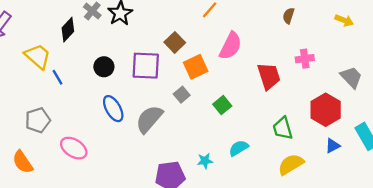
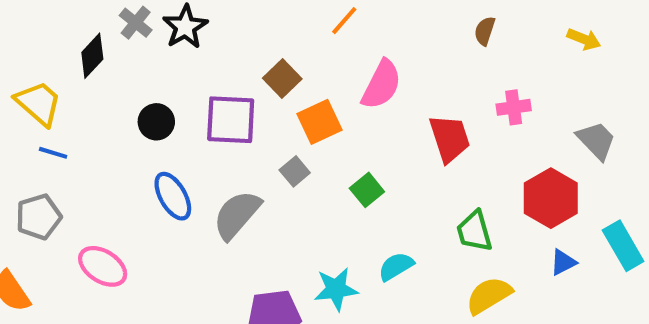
blue line: (57, 77) -> (53, 153), moved, turned -42
cyan star: (205, 161) -> (336, 289), size x1.5

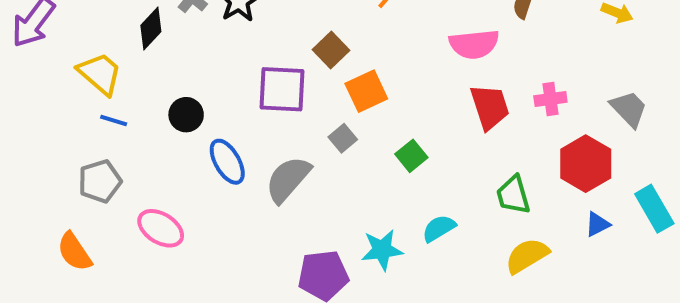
pink semicircle: (381, 85) -> (474, 44), moved, turned 57
pink cross: (514, 107) -> (550, 99), moved
black circle: (156, 122) -> (186, 115), moved

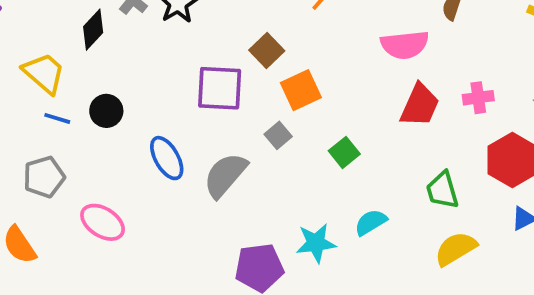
red trapezoid: (490, 107) -> (420, 105), turned 42
black circle: (186, 115) -> (106, 111), moved

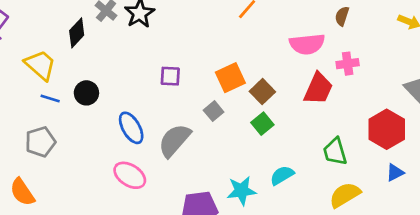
brown square: (267, 50) -> (262, 92), moved
purple square: (220, 88) -> (170, 76), size x0.6
pink cross: (478, 98) -> (348, 64), moved
pink ellipse: (103, 222) -> (130, 175), moved

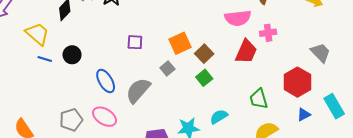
gray pentagon: (40, 142) -> (71, 120), moved

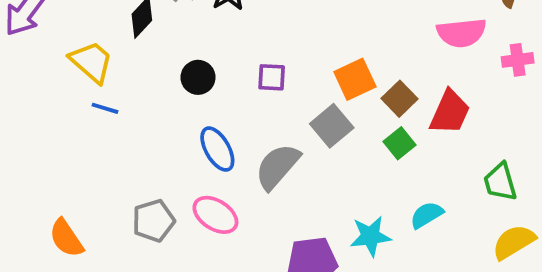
red trapezoid: (246, 52) -> (450, 112), moved
black circle: (72, 55) -> (198, 77), moved
gray square: (167, 68) -> (332, 126), size x1.5

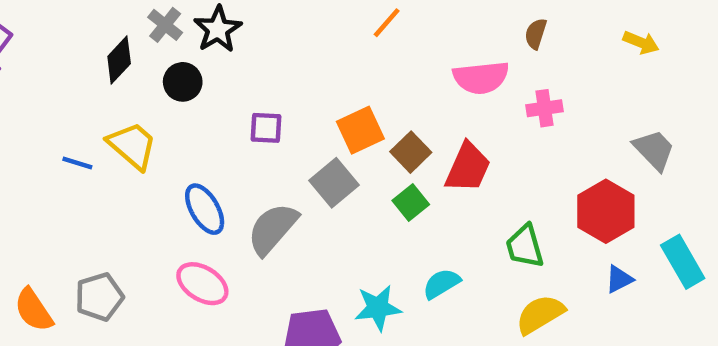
yellow trapezoid: (91, 62) -> (132, 146), moved
black circle: (198, 77) -> (183, 82), moved
gray pentagon: (153, 221) -> (99, 297), moved

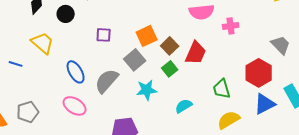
blue line: (77, 163) -> (16, 64), moved
blue triangle: (619, 279) -> (265, 104), size x1.6
cyan star: (378, 308) -> (147, 90), moved

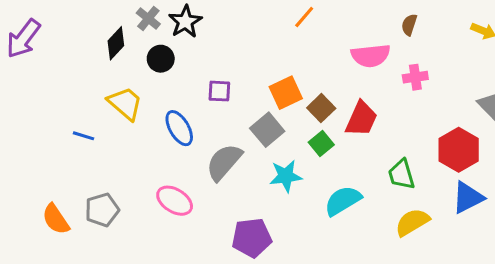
blue ellipse: (76, 72) -> (179, 128), moved
cyan semicircle: (184, 106) -> (343, 201), size x1.4

